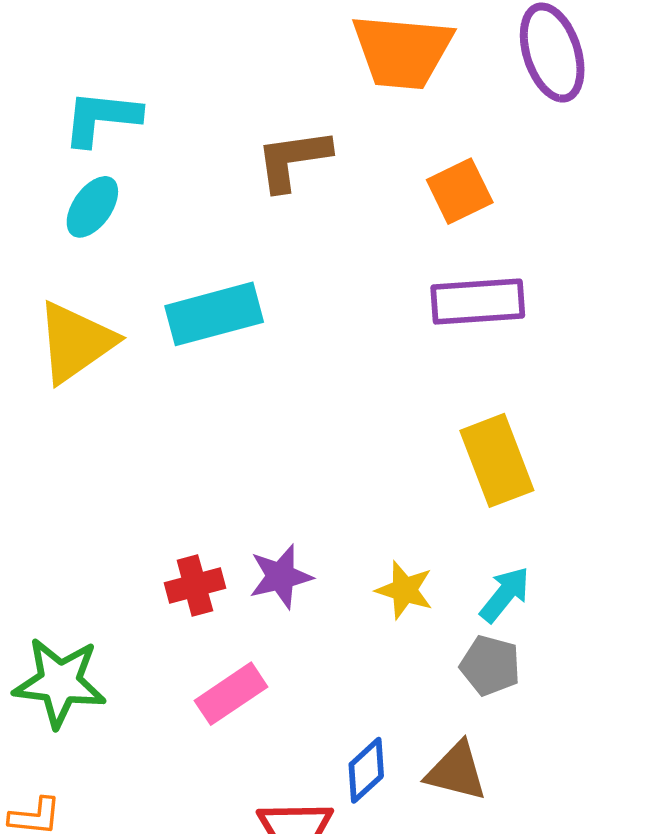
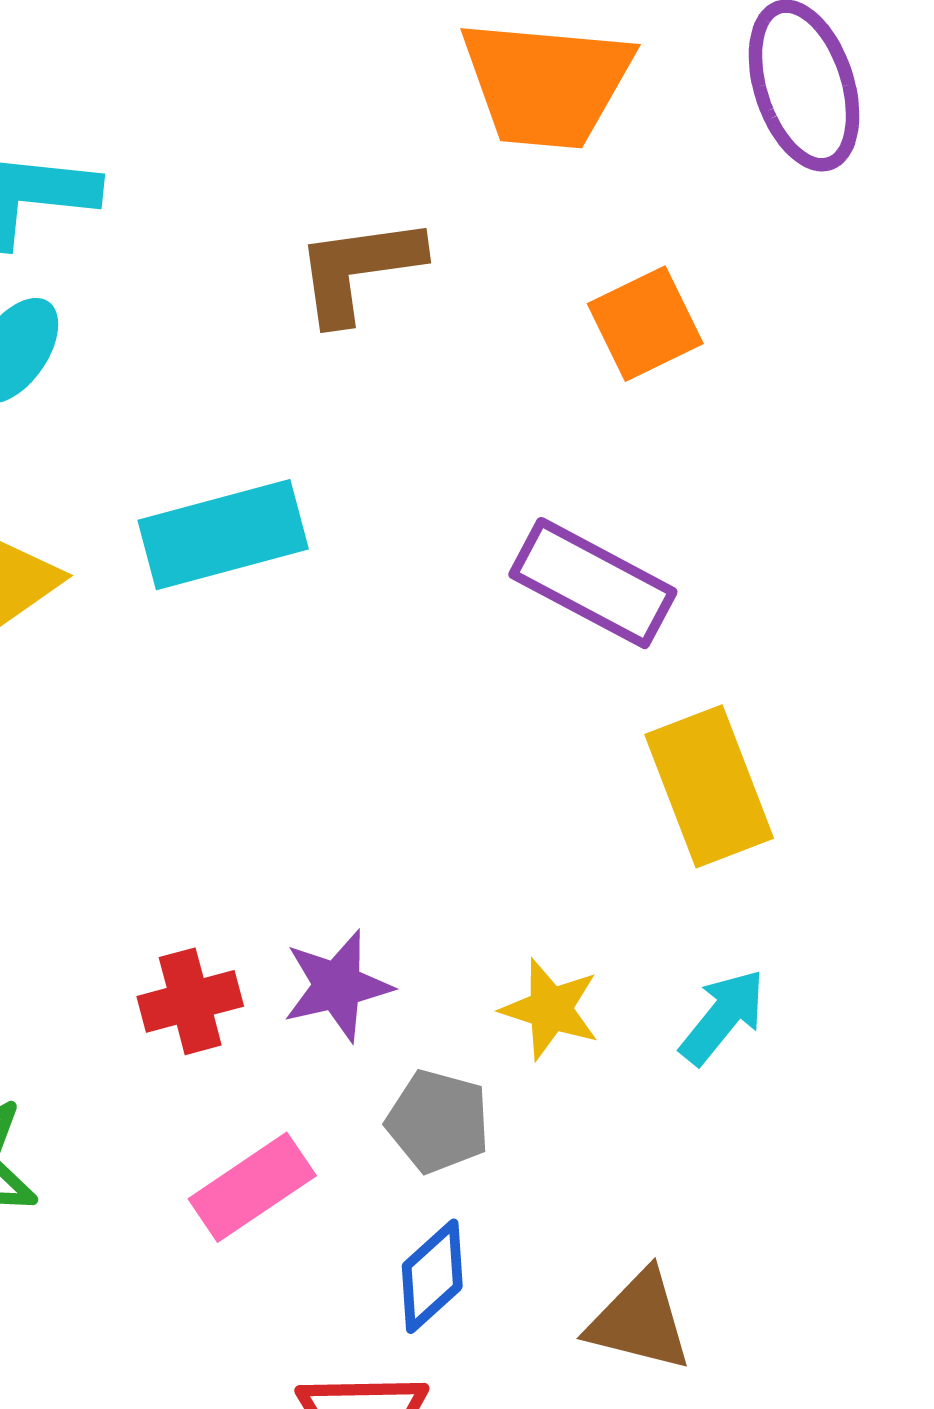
purple rectangle: (478, 302) -> (593, 583), moved, turned 32
gray pentagon: (490, 665) -> (438, 1121), moved
blue diamond: (366, 770) -> (432, 1276), moved

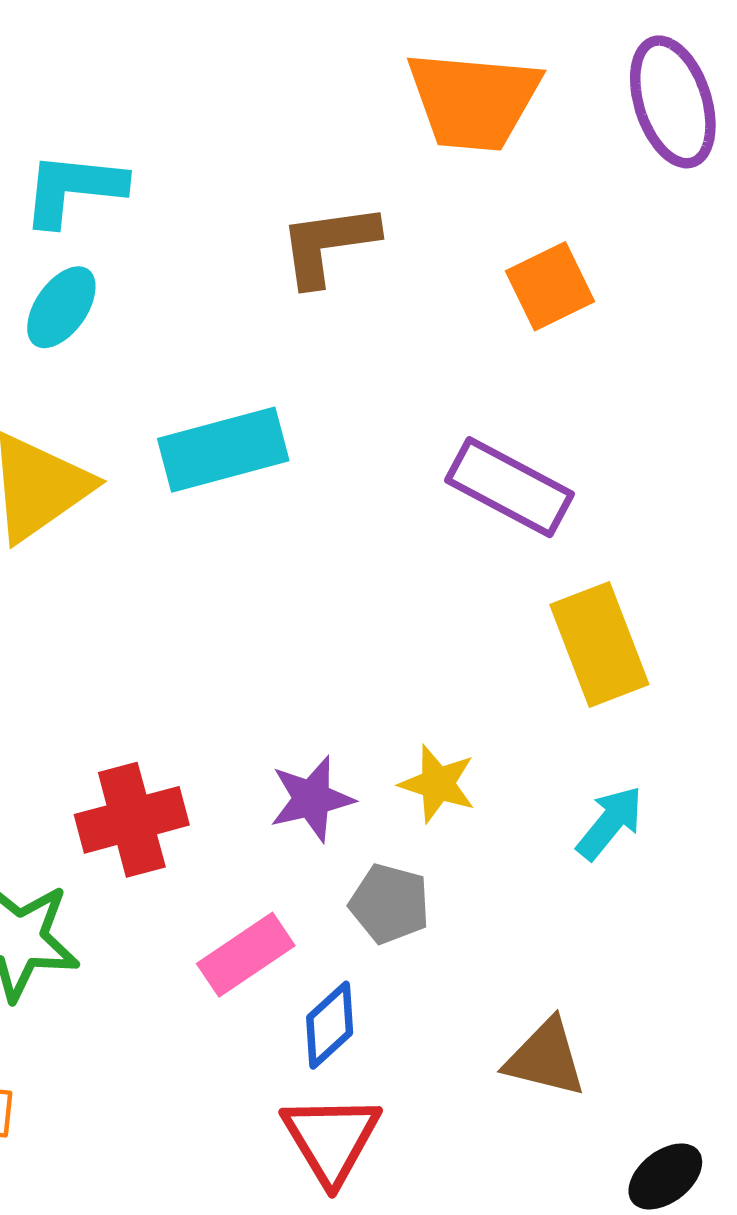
red cross: (190, 1001) -> (132, 820), moved, size x1.4
yellow star: (550, 1009) -> (438, 784), moved
blue diamond: (432, 1276) -> (330, 1025), moved

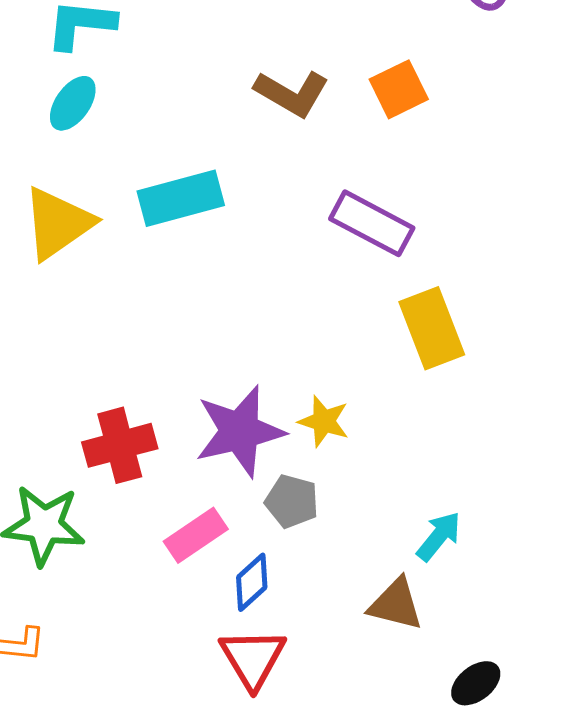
brown L-shape: (328, 244) -> (292, 93), moved, turned -142
purple star: (312, 799) -> (240, 431), size x1.6
cyan arrow: (610, 823) -> (439, 536), moved

